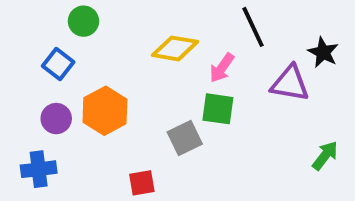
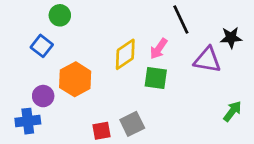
yellow diamond: (175, 48) -> (125, 54), moved, turned -44
black star: (323, 52) -> (231, 38), turned -30
purple circle: (56, 119) -> (43, 96), moved
gray square: (185, 138) -> (132, 124), moved

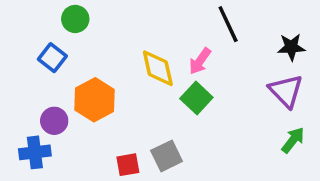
yellow diamond: (125, 54) -> (158, 68), turned -68
purple triangle: (207, 60) -> (286, 91), moved, turned 36
green square: (156, 78) -> (196, 98), turned 35

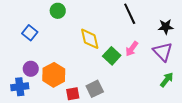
green circle: (75, 19) -> (58, 11), moved
pink arrow: (200, 61) -> (132, 49), moved
orange hexagon: (95, 100) -> (54, 75), moved

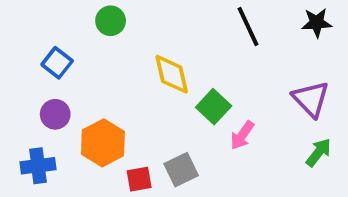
black star: (166, 27) -> (317, 23), moved
pink arrow: (132, 49) -> (242, 135), moved
purple circle: (31, 69) -> (55, 114), moved

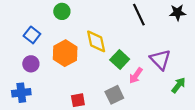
purple triangle: (311, 99) -> (160, 60), moved
orange hexagon: (103, 143) -> (65, 53), moved
gray square: (181, 170) -> (114, 95), moved

